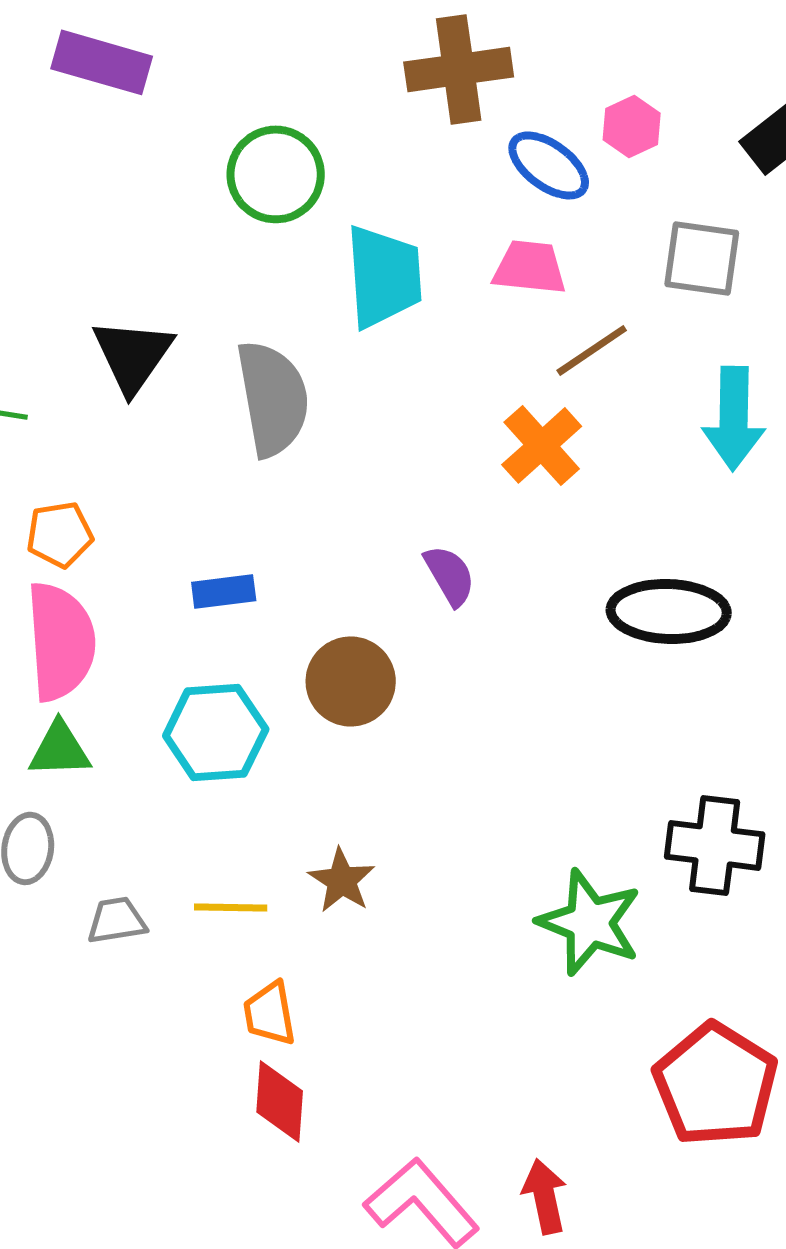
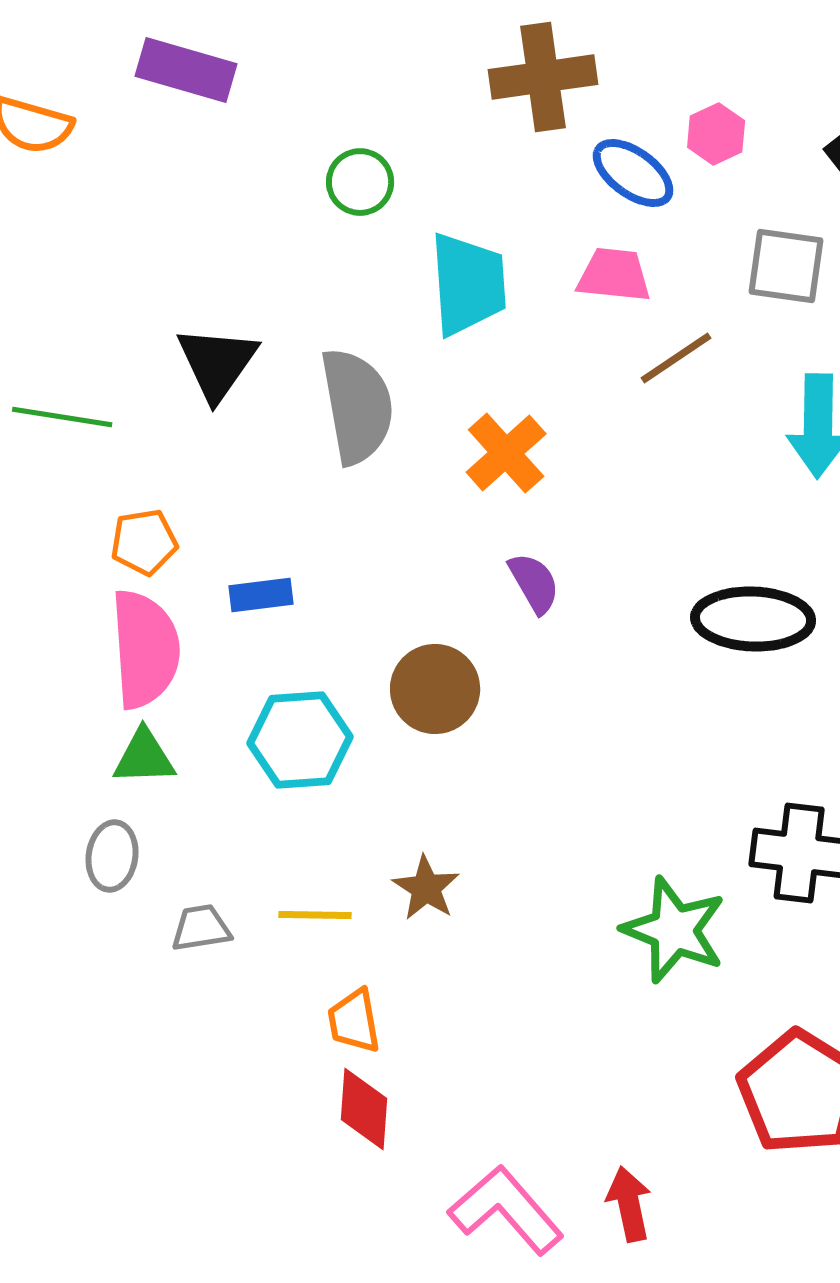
green circle: (276, 174) -> (360, 182), size x0.7
orange cross: (542, 445) -> (506, 453), moved
blue rectangle: (224, 591) -> (261, 595), moved

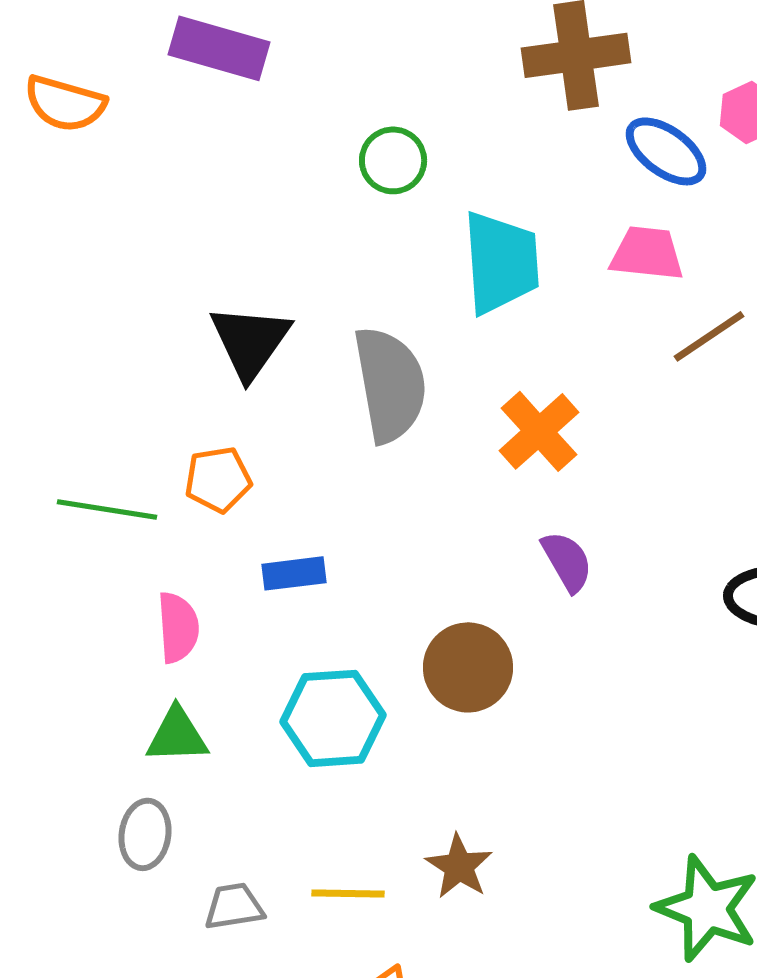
green line: (62, 417) -> (107, 509), moved
orange pentagon: (144, 542) -> (218, 479), moved
pink semicircle: (145, 649) -> (178, 627), size x0.6

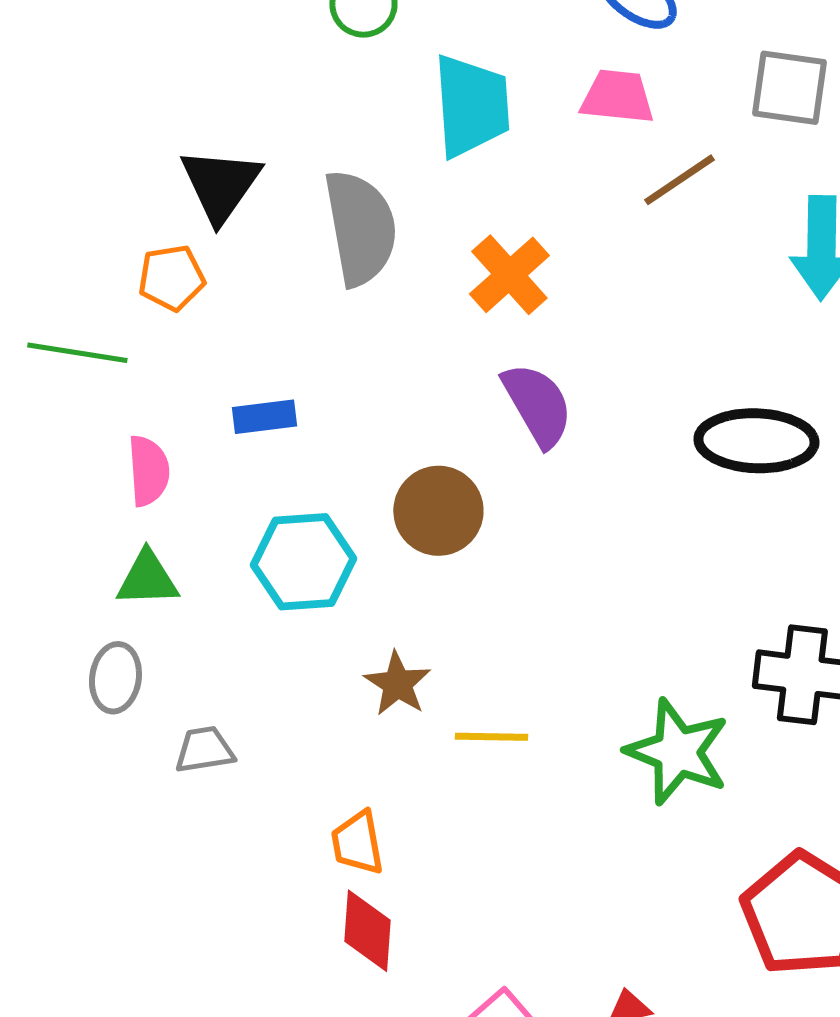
orange pentagon: (218, 479) -> (171, 278), moved
purple semicircle: (567, 561) -> (537, 405), size x1.4
brown star: (459, 866) -> (397, 684), moved
yellow line: (348, 893) -> (491, 737), moved

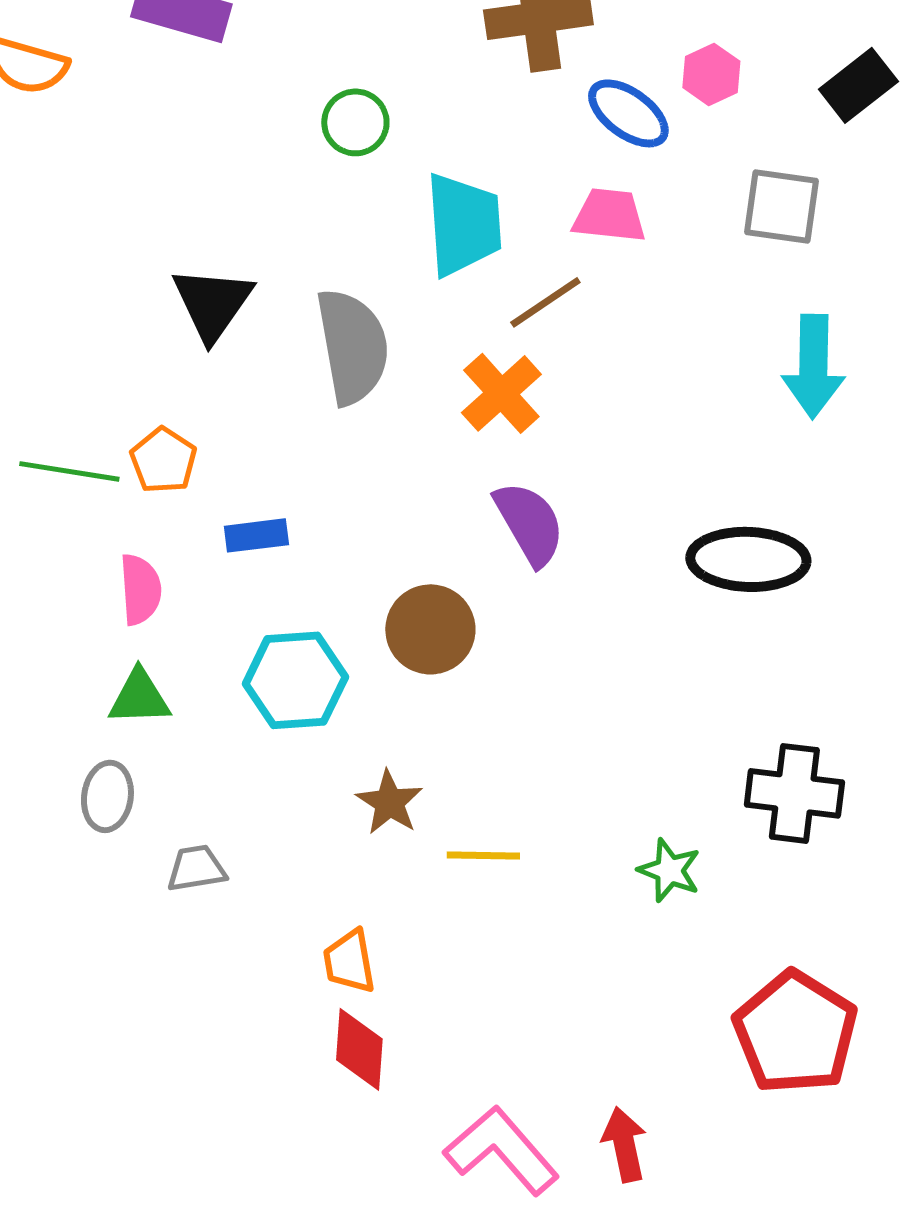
brown line: (679, 180) -> (545, 302), moved
orange pentagon: (171, 278) -> (163, 460), moved, turned -30
green star: (677, 752) -> (669, 870), size x0.6

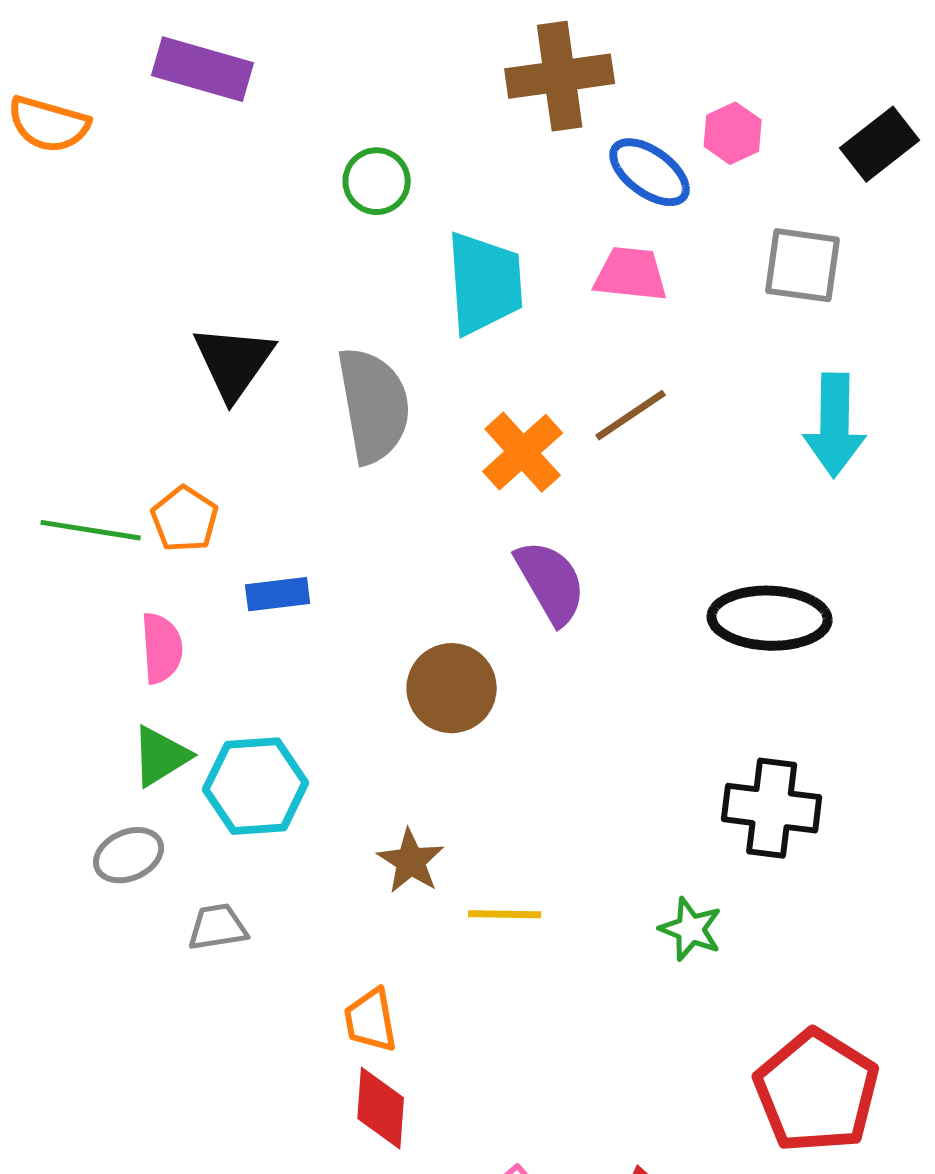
brown line: (545, 302) -> (631, 415), moved
cyan hexagon: (295, 680) -> (256, 786), moved
green triangle: (139, 697) -> (161, 756), turned -30
black cross: (794, 793) -> (772, 808), moved
gray ellipse: (107, 796) -> (129, 855), turned 58

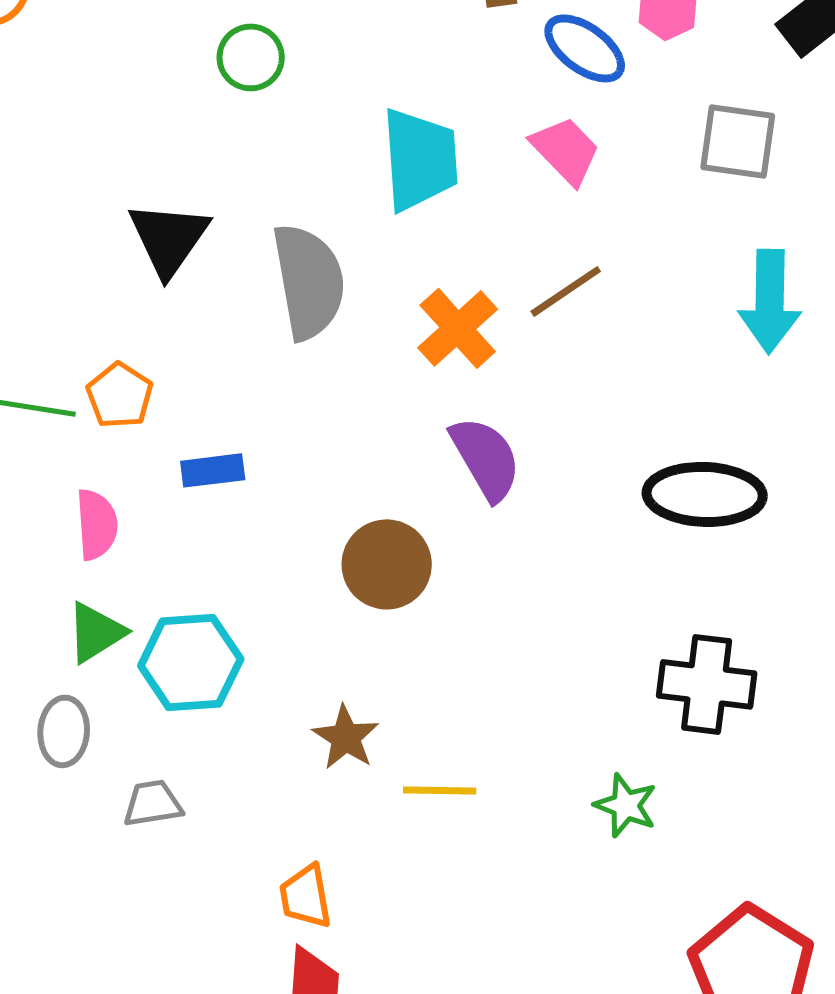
green circle: (377, 181) -> (251, 57), moved
pink trapezoid: (631, 274) -> (566, 150), turned 40
gray ellipse: (129, 855) -> (64, 731), turned -62

